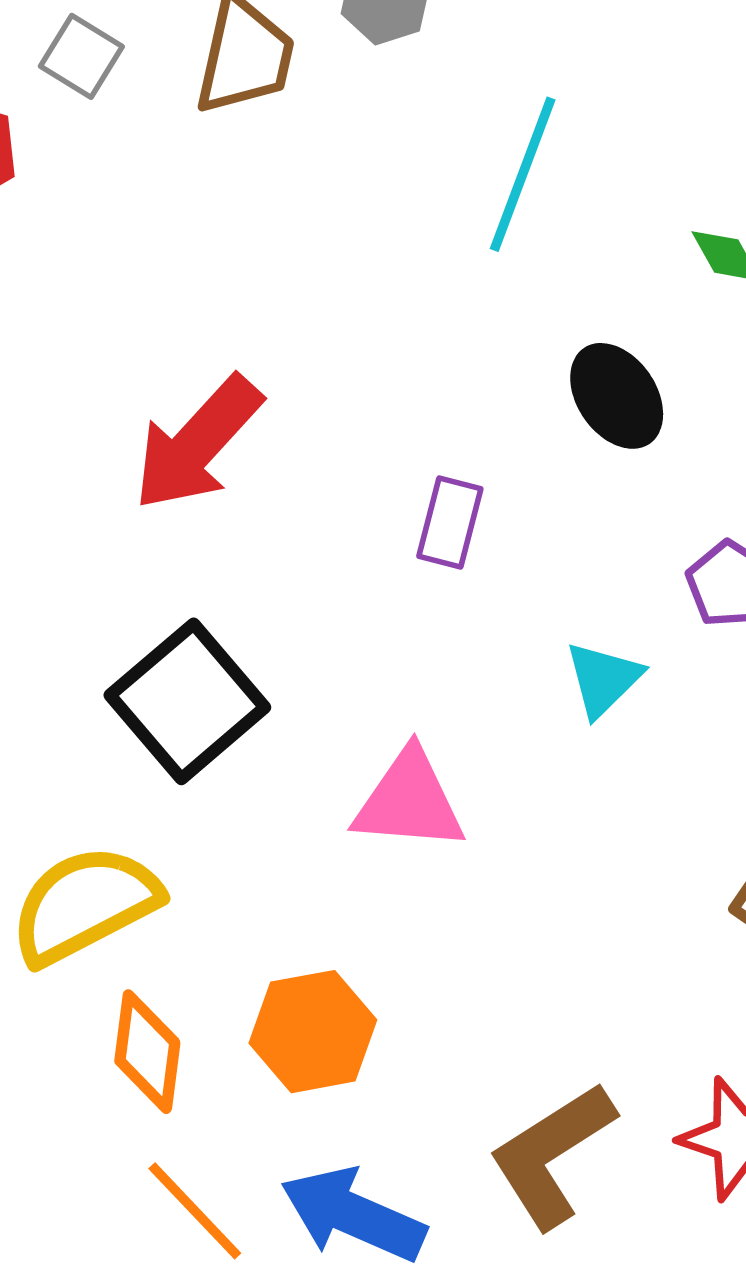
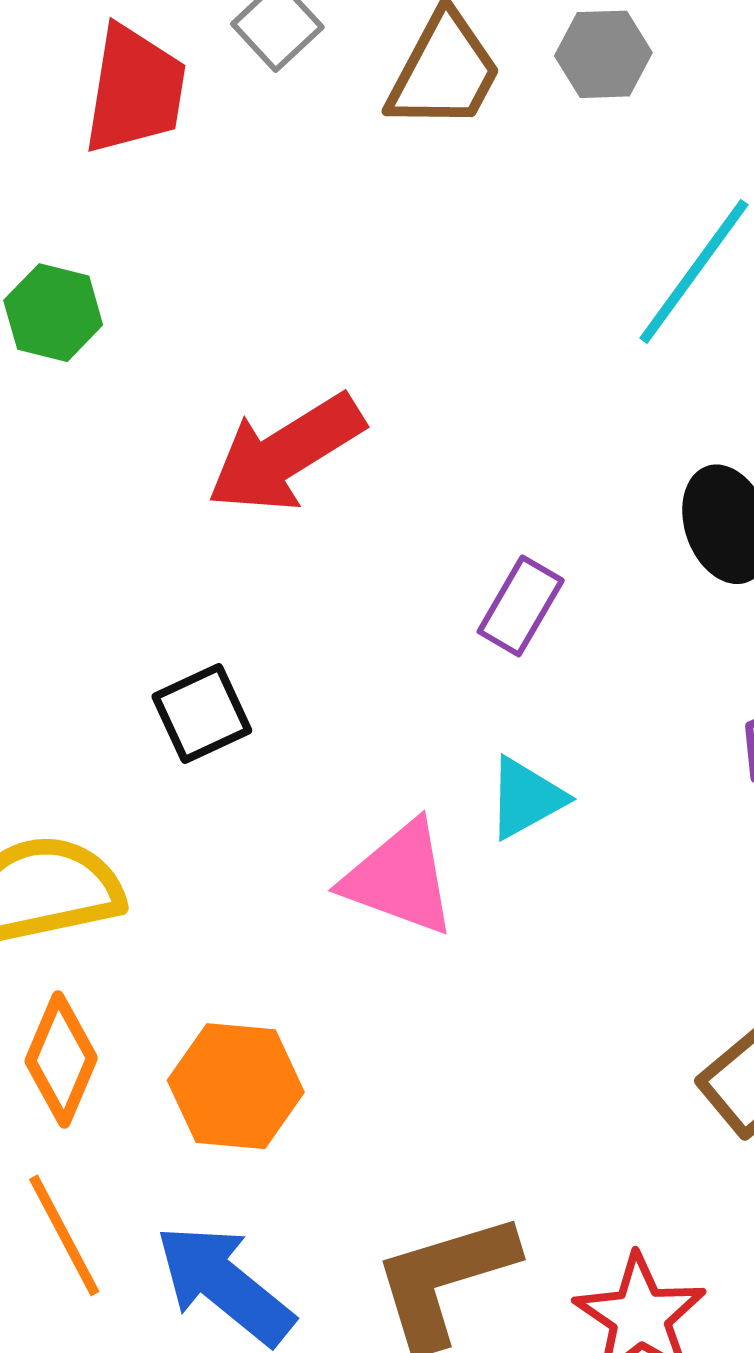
cyan triangle: (603, 679) -> (526, 798), moved
black square: (187, 701) -> (202, 714), size x0.6

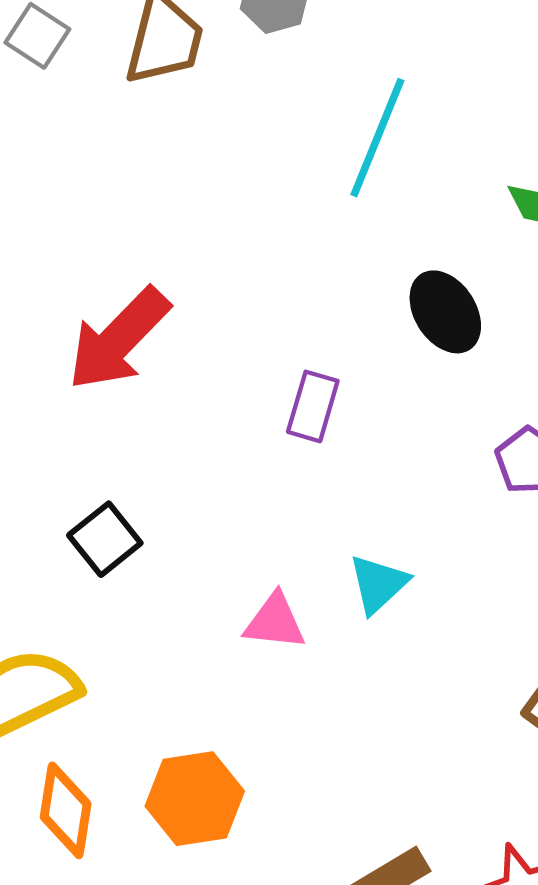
cyan triangle: (526, 798) -> (378, 584), moved
pink triangle: (400, 878) -> (275, 622), size x0.7

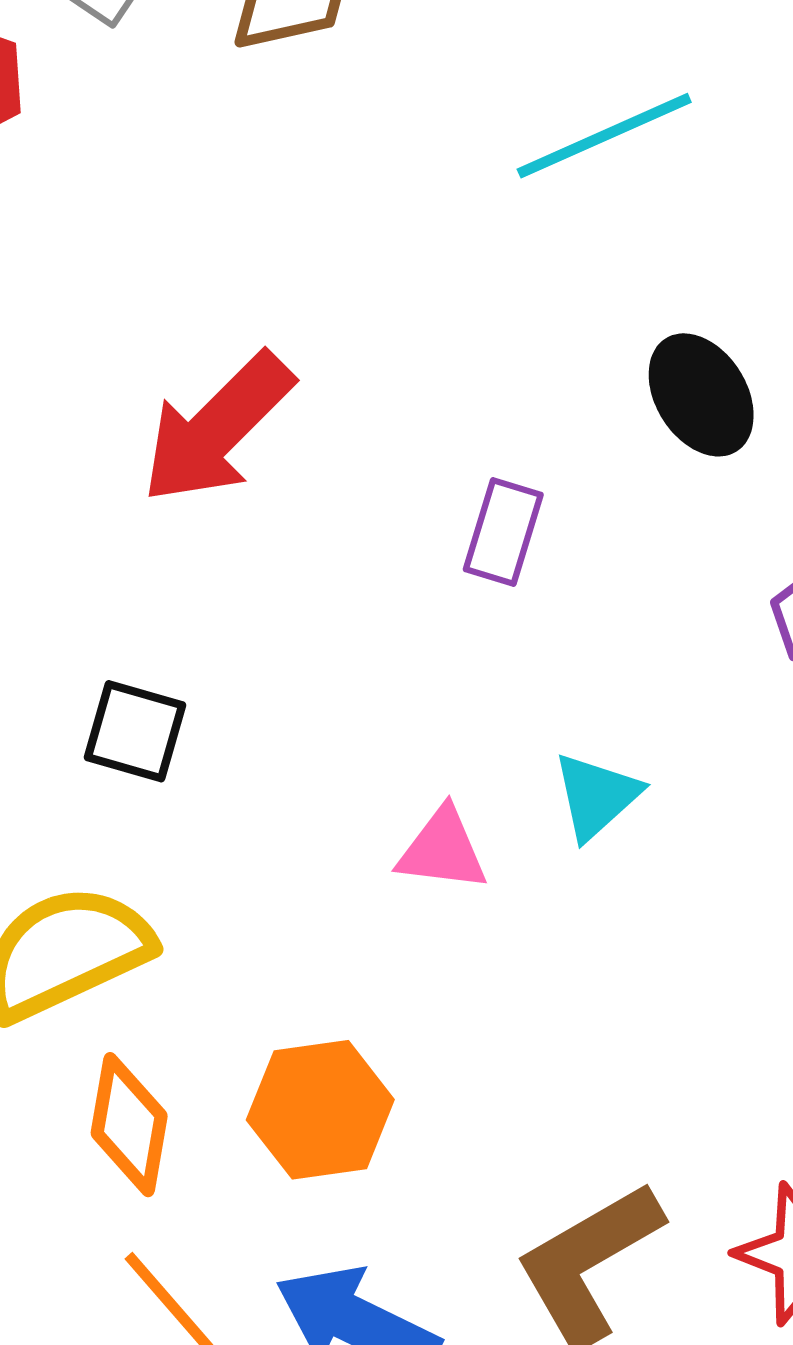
cyan line: (377, 138) -> (604, 136), turned 43
black square: (105, 539) -> (135, 731), moved, turned -36

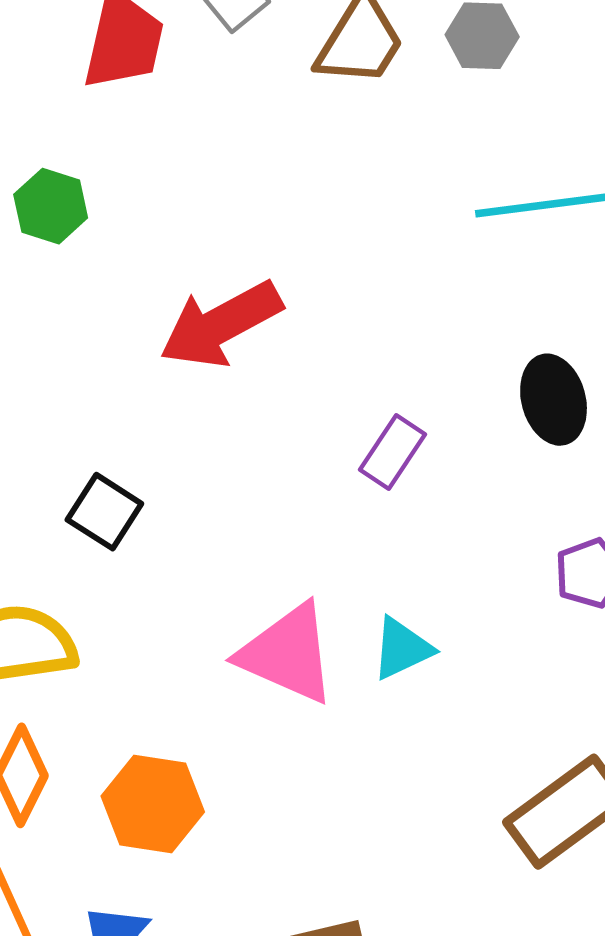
pink triangle: (442, 850) -> (287, 654), size x1.6

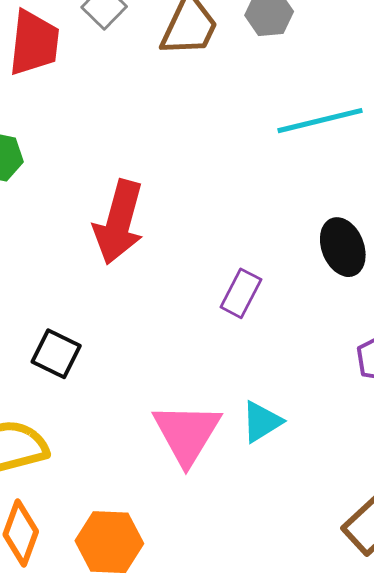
red arrow: (221, 324) -> (119, 222), turned -40
pink triangle: (287, 654) -> (187, 433), turned 44

